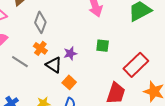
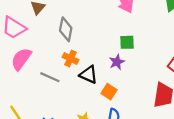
green square: (103, 46) -> (127, 42), moved
purple star: (70, 53) -> (117, 62), moved

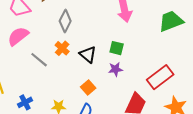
purple star: (117, 62) -> (115, 69), moved
black triangle: (89, 75) -> (88, 54), moved

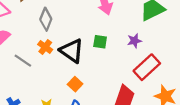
black triangle: (88, 54) -> (72, 51), size x1.4
purple star: (115, 69) -> (134, 41), moved

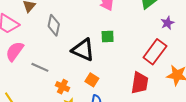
purple star: (134, 41) -> (167, 23), moved
orange cross: (45, 47) -> (62, 87), moved

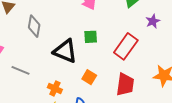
red rectangle: (155, 52) -> (126, 46), moved
orange square: (92, 80) -> (89, 77), moved
orange cross: (62, 87) -> (55, 89), moved

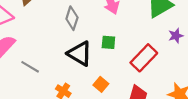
gray diamond: (34, 26) -> (72, 18), moved

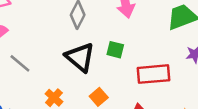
red rectangle: (144, 58) -> (153, 74), turned 32

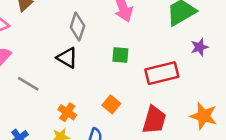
black triangle: (80, 57) -> (67, 58), moved, size x0.7

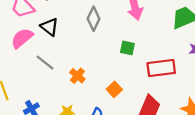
black triangle: (67, 58) -> (49, 27), moved
orange cross: (67, 112) -> (77, 76), moved

